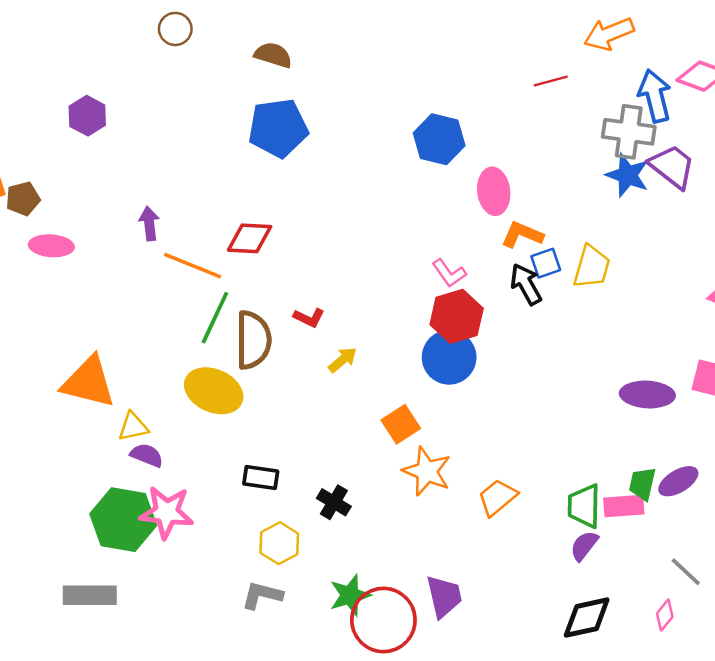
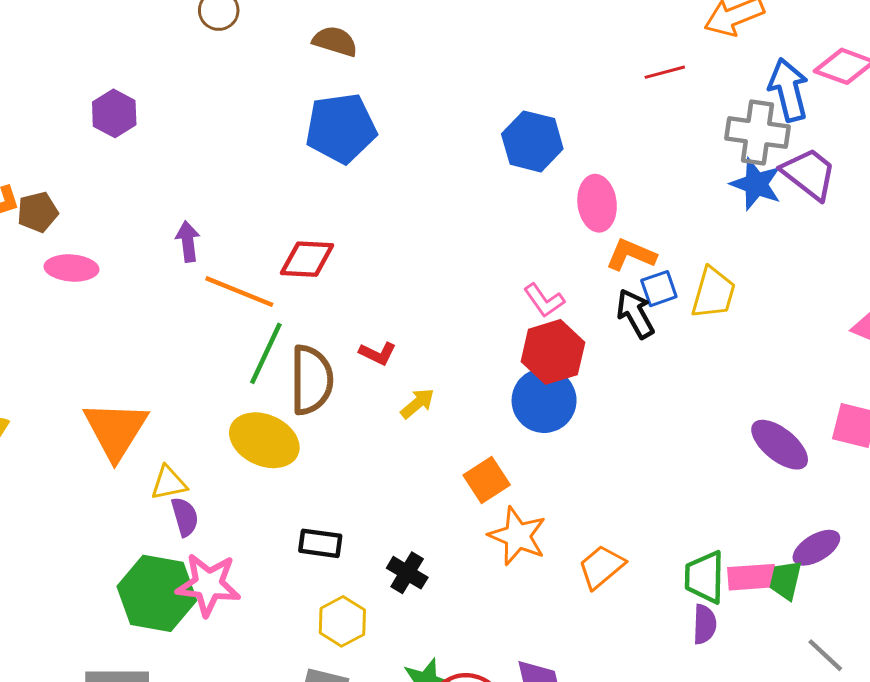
orange triangle: (89, 382) -> (116, 430), turned 48
purple ellipse: (647, 394) -> (780, 445), turned 36
purple semicircle: (147, 455) -> (185, 517), turned 52
green trapezoid: (642, 484) -> (786, 580), moved
purple semicircle: (584, 546) -> (705, 624), turned 144

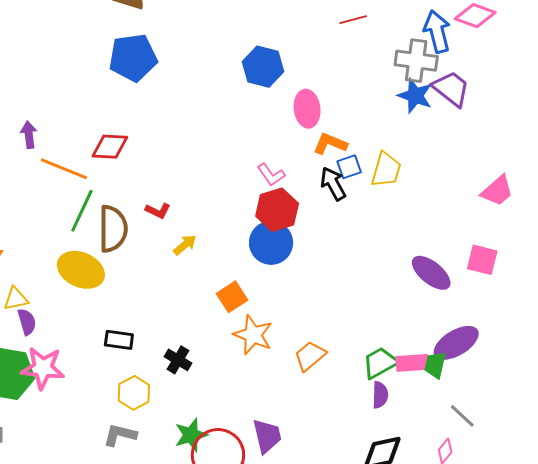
purple ellipse: (816, 548) -> (456, 343), size x1.4
green trapezoid: (705, 577) -> (380, 363), turned 60

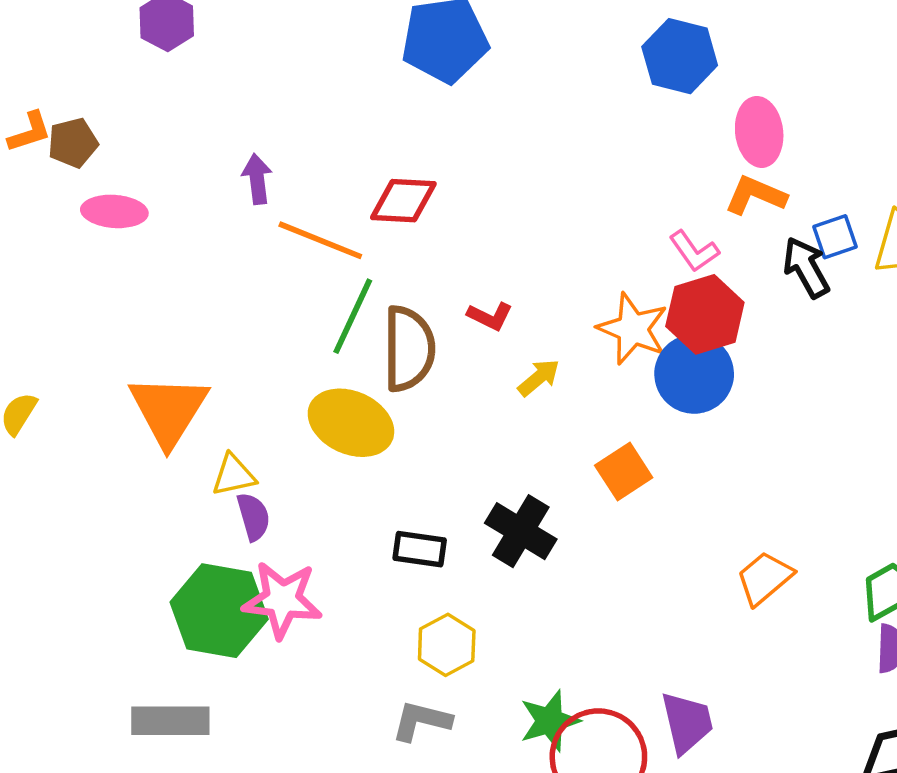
orange L-shape: (330, 144) -> (756, 195), moved
orange star: (253, 335) -> (633, 329), moved
black cross: (178, 360) -> (521, 531), moved, size x1.4

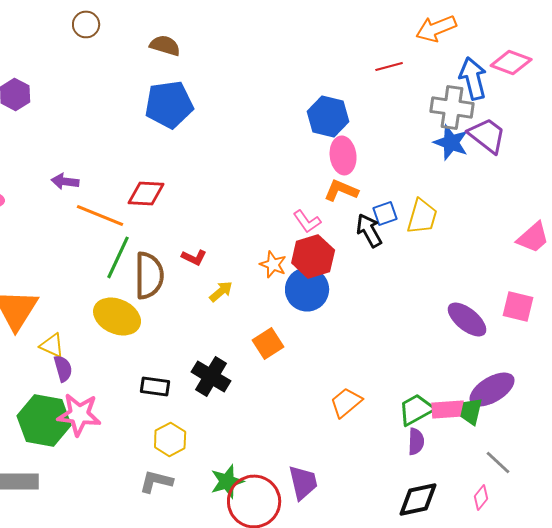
blue hexagon: (680, 56) -> (328, 116), moved
purple arrow: (257, 179) -> (65, 181), turned -76
orange star: (633, 329) -> (273, 264), size x0.7
yellow triangle: (234, 475) -> (52, 345), turned 36

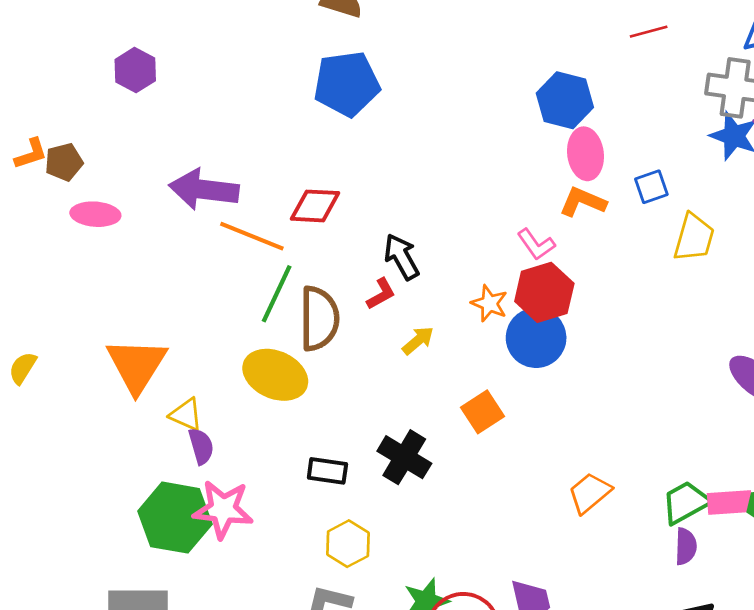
purple arrow: (65, 181) -> (204, 189), size x1.8
blue square: (385, 213) -> (651, 187), moved
black arrow: (369, 230) -> (402, 257), moved
red L-shape: (194, 257) -> (381, 294), turned -55

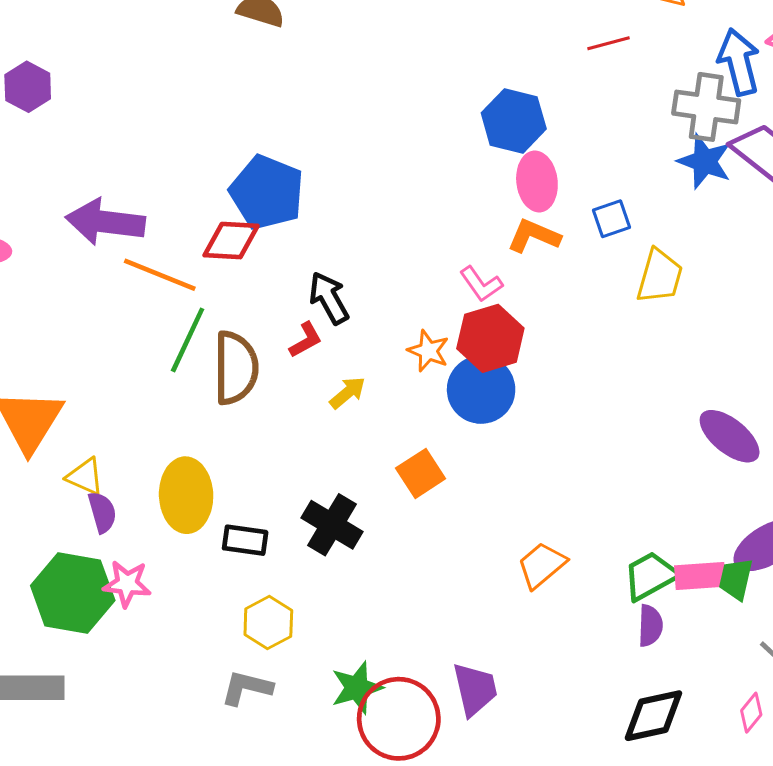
blue pentagon: (347, 84) -> (267, 192), moved, turned 30
yellow ellipse: (275, 375) -> (186, 495), moved, turned 64
pink star: (223, 509) -> (127, 584), size x0.7

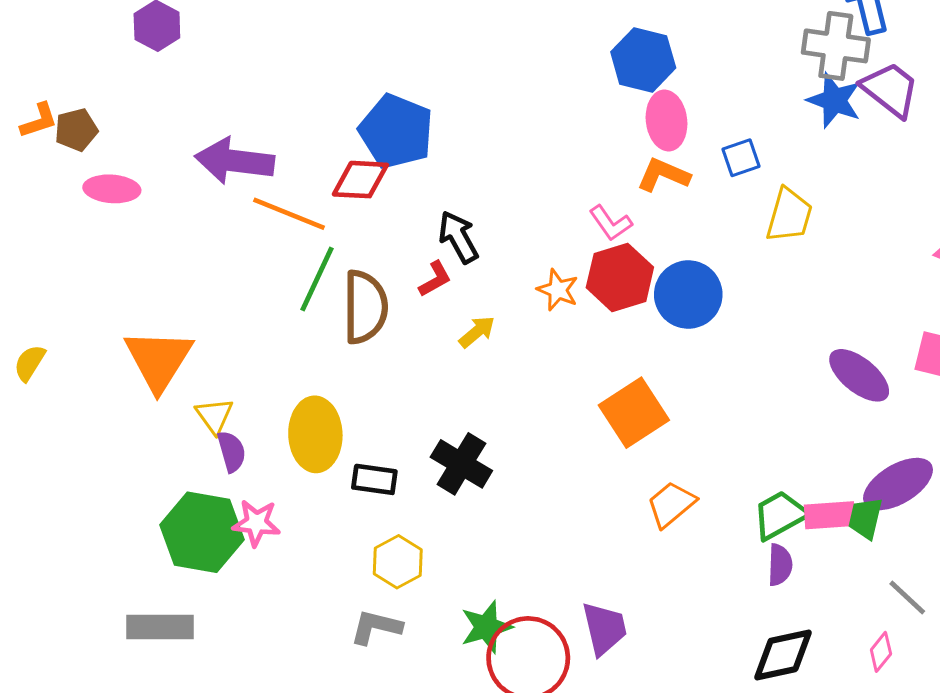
blue circle: (481, 390) -> (688, 295), moved
orange square: (421, 473) -> (634, 413), moved, size x1.4
yellow triangle: (85, 477) -> (214, 416), turned 30

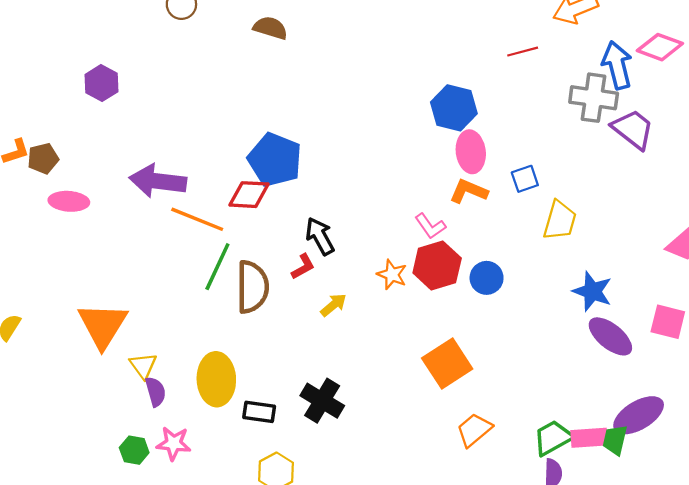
blue star: (834, 100) -> (592, 291), moved
blue circle: (688, 295) -> (487, 278), size x0.7
green hexagon: (202, 532) -> (134, 450), size x0.5

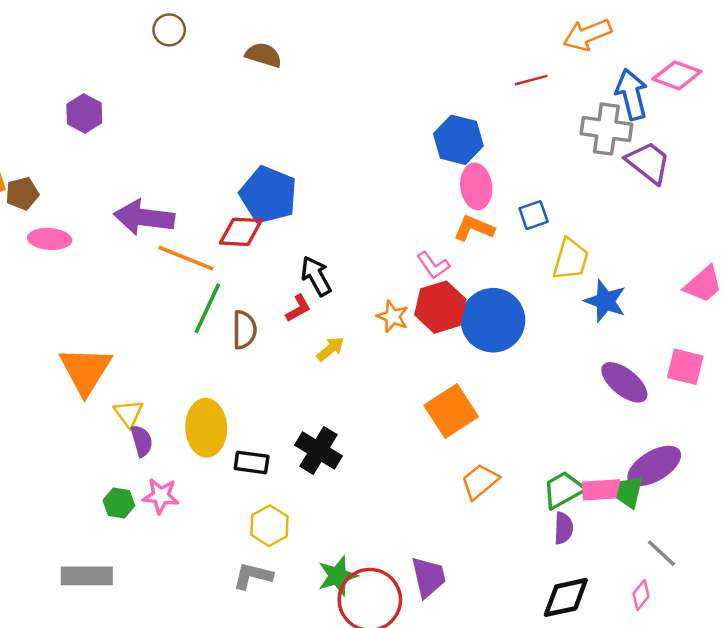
blue circle: (487, 278) -> (493, 320), size x1.8
brown semicircle: (252, 287) -> (244, 330), size x0.7
blue star: (592, 291) -> (605, 301), moved

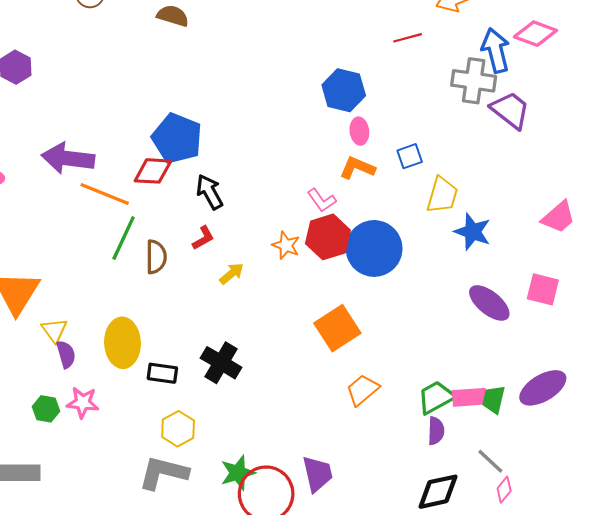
pink ellipse: (476, 186) -> (359, 131), size x0.7
black arrow: (316, 276) -> (210, 192), moved
purple ellipse: (654, 466) -> (543, 388), moved
gray line: (661, 553) -> (490, 461), moved
gray L-shape: (253, 576) -> (163, 473), size x1.4

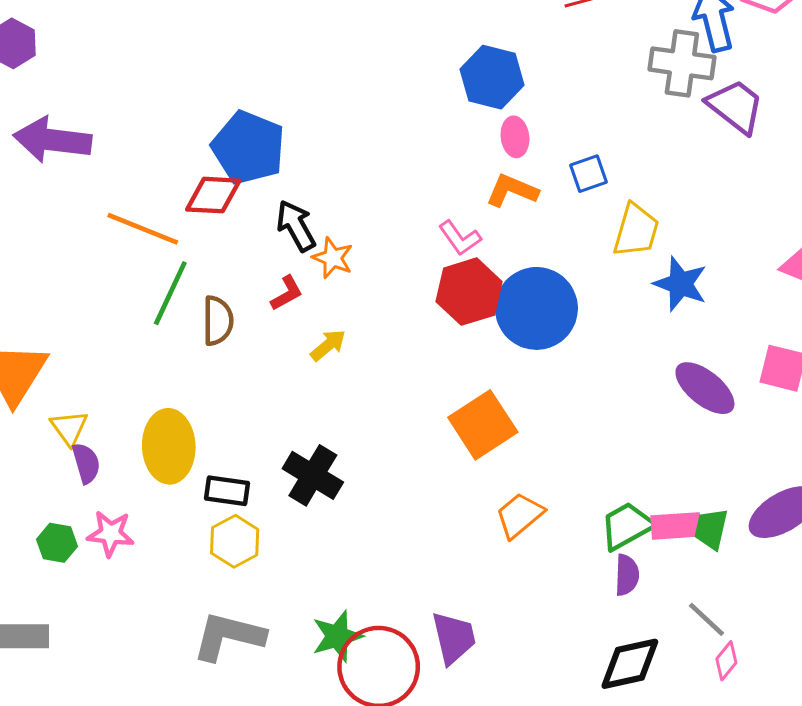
purple arrow: (68, 158) -> (52, 140), moved
orange star: (286, 245) -> (333, 258), moved
yellow hexagon: (178, 429) -> (235, 541), moved

